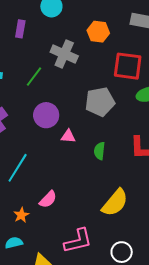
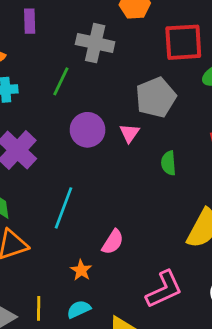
pink triangle: (68, 136) -> (129, 133), moved, turned -49

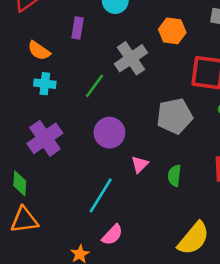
gray cross: (95, 43) -> (131, 58), turned 32
pink triangle: (129, 133) -> (140, 164), moved
cyan line: (63, 208) -> (101, 195), moved

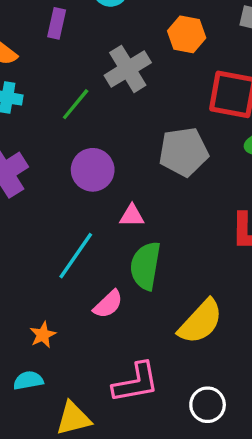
pink triangle: (140, 164) -> (132, 216), turned 42
green semicircle: (174, 176) -> (145, 266), moved, size x1.6
pink semicircle: (112, 235) -> (108, 304), moved

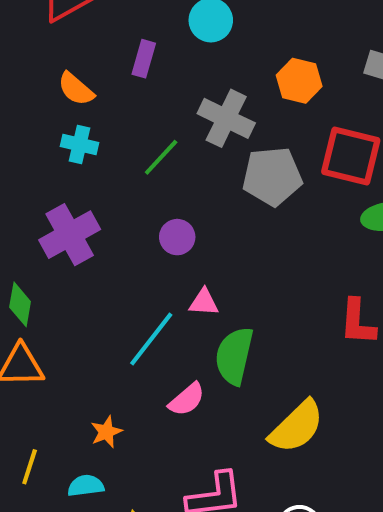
gray cross: (128, 69) -> (226, 118), turned -36
gray pentagon: (184, 152) -> (272, 176), moved
purple circle: (93, 170) -> (177, 237), size x0.7
pink triangle: (132, 216) -> (204, 302), moved

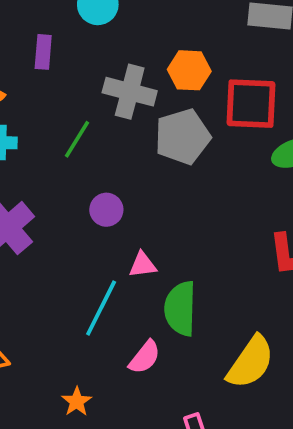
orange hexagon: (299, 81) -> (189, 70), moved

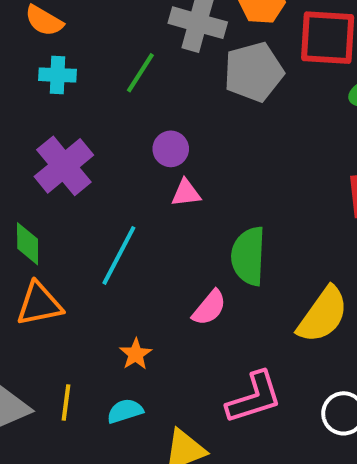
pink triangle: (143, 265) -> (186, 193), moved
cyan line: (101, 308) -> (119, 255), moved

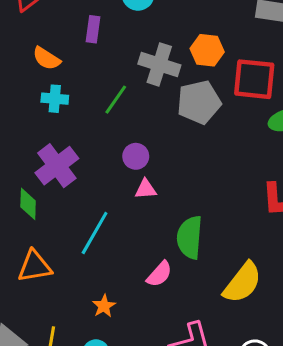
green diamond: (28, 244) -> (28, 204), moved

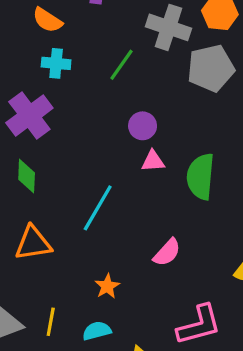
purple cross: (57, 166) -> (29, 115), moved
green semicircle: (190, 237) -> (201, 177), moved

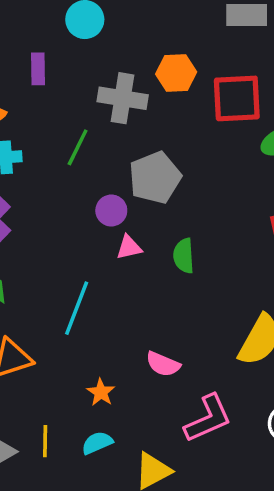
gray pentagon: (211, 68) -> (155, 178), moved
green semicircle: (201, 177) -> (184, 256), size x0.7
pink semicircle: (167, 252) -> (163, 364), moved, turned 80

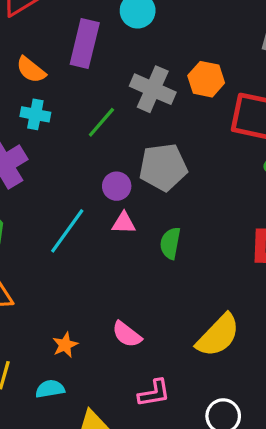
purple rectangle: (38, 69) -> (85, 44), size x1.6
cyan line: (77, 308) -> (67, 231), moved
pink L-shape: (208, 419) -> (154, 393), size x0.7

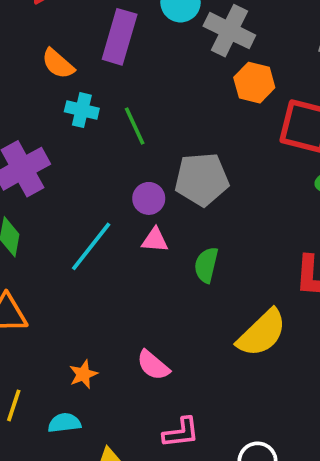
gray cross: (153, 89) -> (229, 31), moved
cyan cross: (35, 114) -> (82, 110), moved
green line: (101, 122) -> (135, 126), turned -68
yellow semicircle: (218, 335) -> (262, 333), moved

